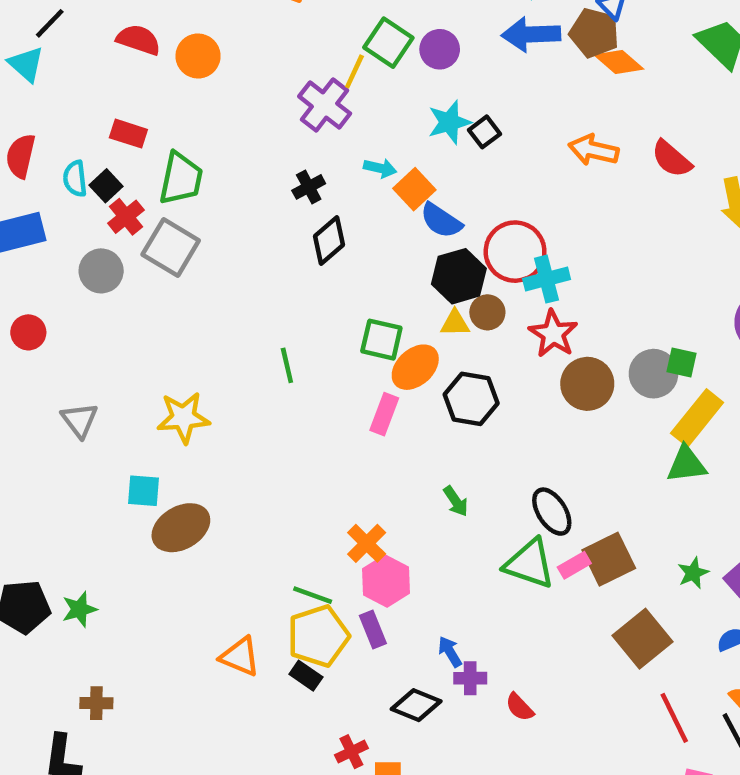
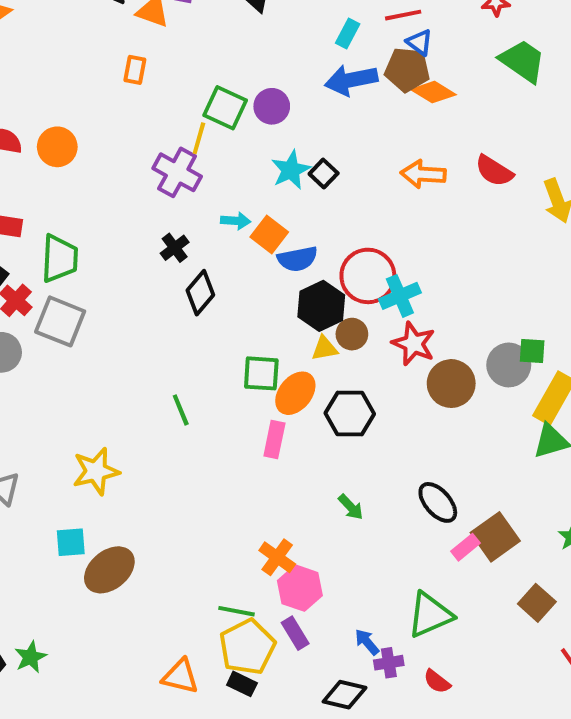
blue semicircle: (441, 221) -> (297, 259), turned -36
green triangle: (529, 564) -> (430, 615), moved, turned -33
brown square: (643, 639) -> (537, 603), size x0.7

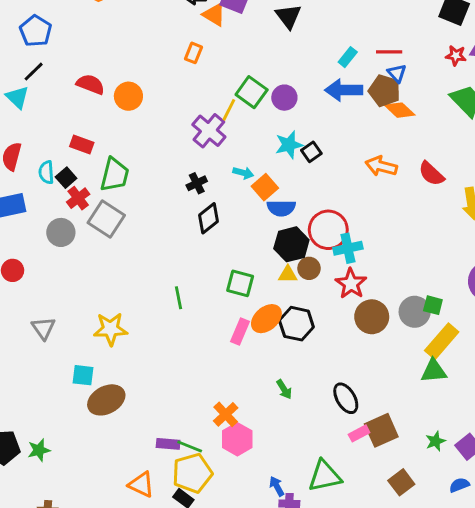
orange ellipse: (295, 393) -> (266, 319), moved
purple rectangle: (295, 633) -> (168, 444), moved, turned -65

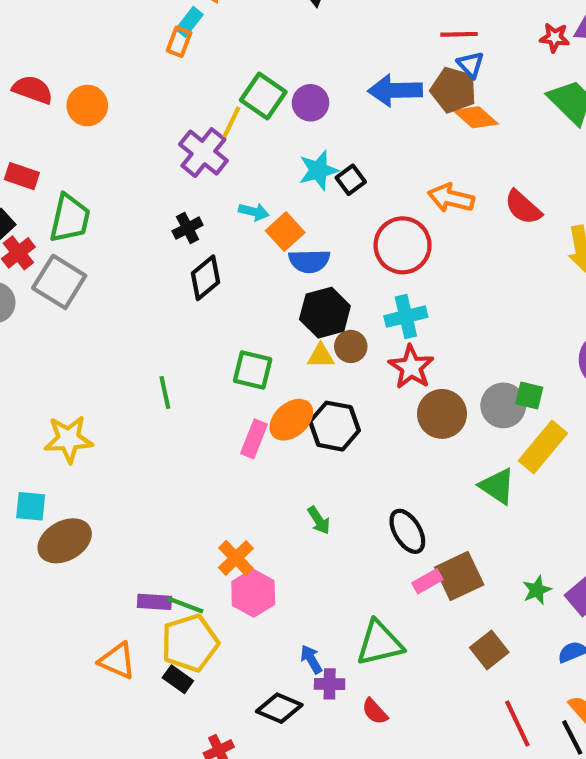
cyan rectangle: (348, 57) -> (189, 22), moved
red circle: (328, 230) -> (403, 245), moved
green triangle: (434, 371) -> (497, 486), moved, turned 40

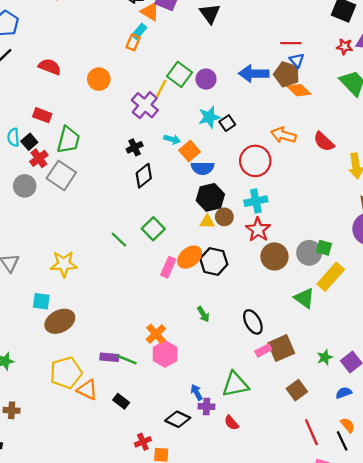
orange circle: (87, 106) -> (99, 79), moved
green square: (253, 370) -> (153, 229), moved, turned 30
green line: (165, 392) -> (119, 240), turned -36
yellow pentagon: (190, 643) -> (66, 373), moved

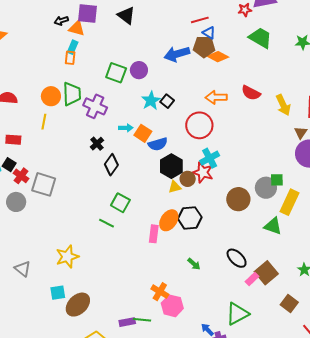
yellow line: (161, 88) -> (44, 122), moved
green trapezoid: (68, 140) -> (72, 94), moved
green square: (153, 229) -> (120, 203), moved
red star: (258, 230) -> (203, 172), moved

